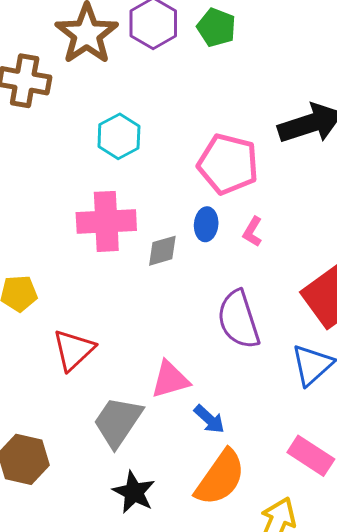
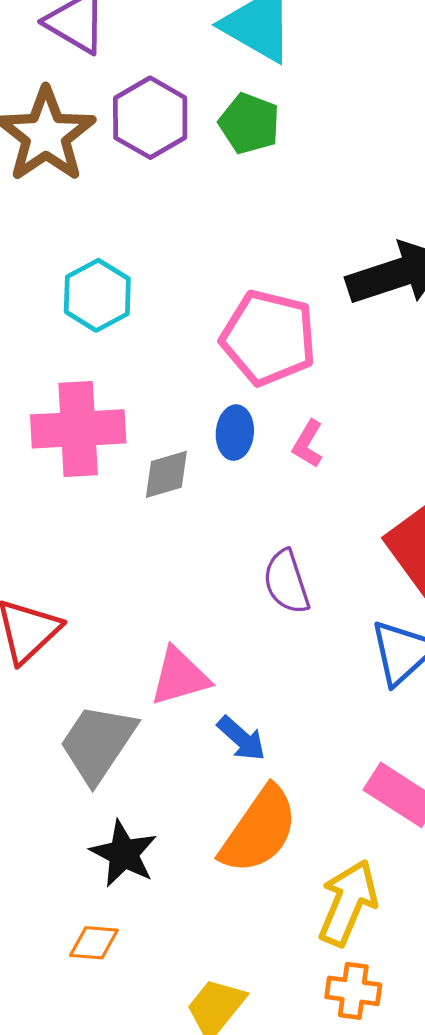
purple semicircle: (238, 320) -> (286, 582), size x0.7

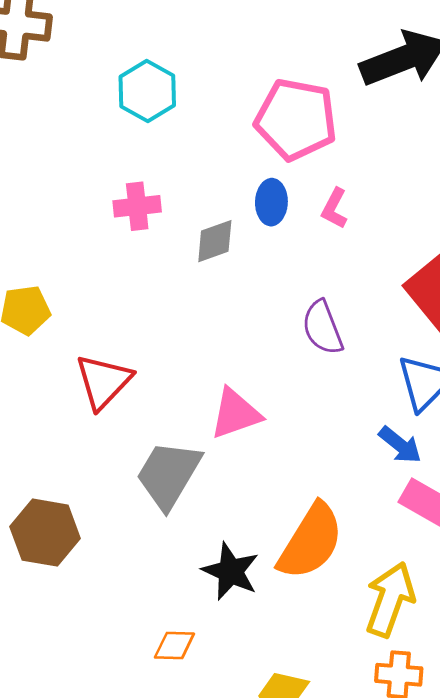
pink cross: (78, 429) -> (137, 206), size x0.6
blue arrow: (241, 739) -> (400, 445), moved
black star: (124, 854) -> (231, 571), moved

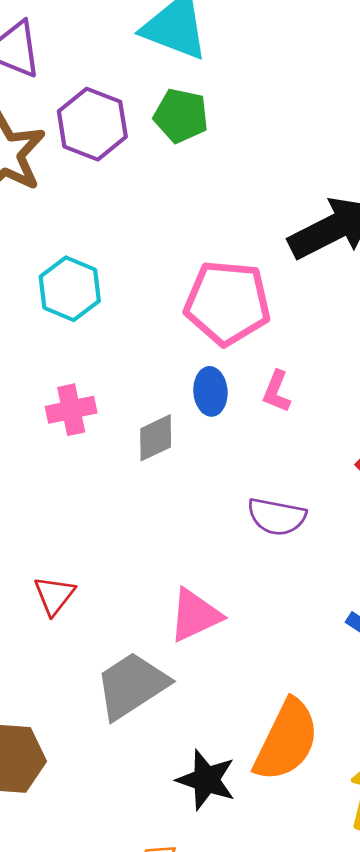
purple semicircle: (322, 328) -> (277, 517), turned -52
red triangle: (103, 381) -> (54, 595), size x0.7
gray trapezoid: (169, 475) -> (132, 685), turned 32

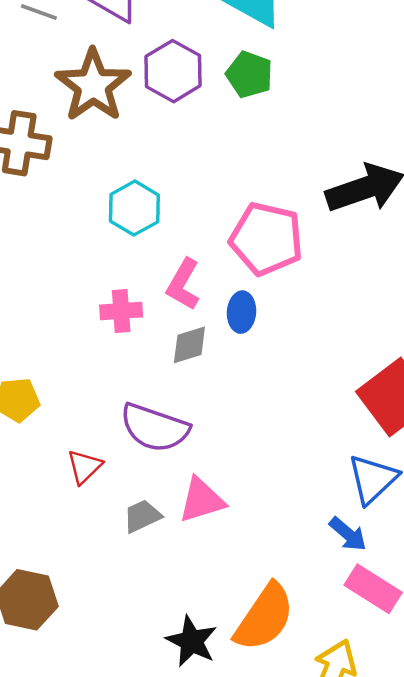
pink L-shape: (277, 391) -> (183, 284), moved, size x1.4
purple semicircle: (277, 517) -> (155, 428), moved, size x1.4
gray trapezoid: (132, 685) -> (142, 516), moved, size x0.6

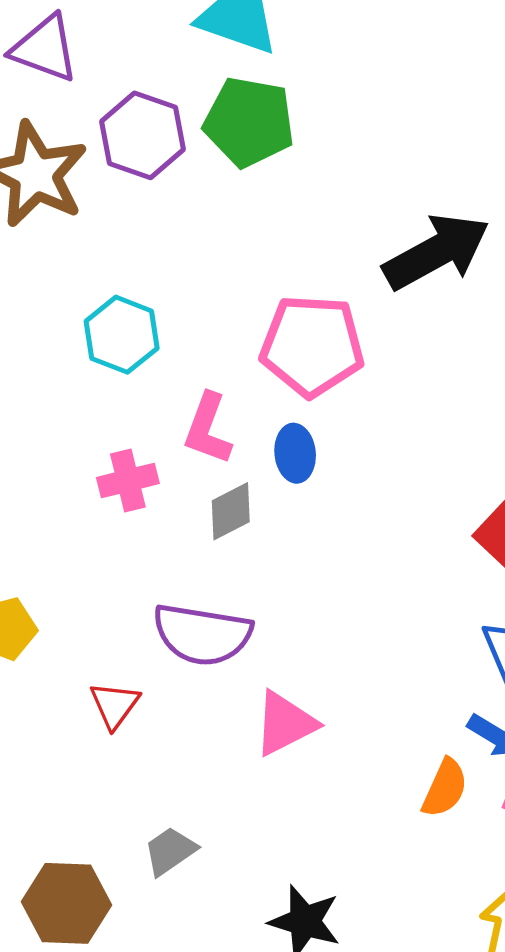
green pentagon: (249, 74) -> (249, 122), size x1.4
gray trapezoid: (142, 516) -> (170, 851), moved
orange semicircle: (264, 617) -> (445, 788), moved, size x0.6

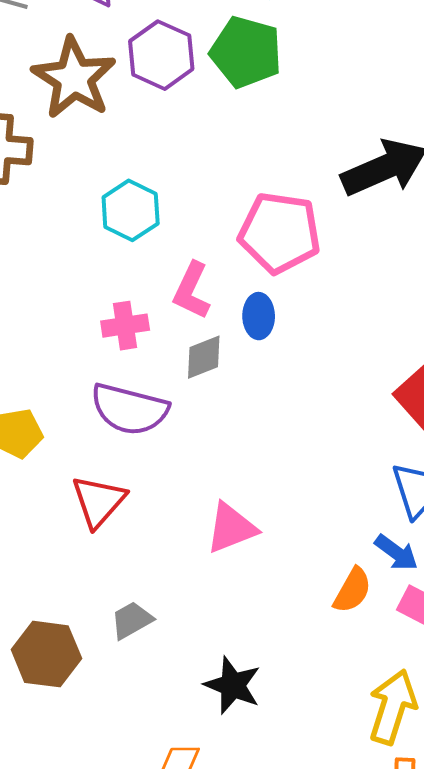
purple semicircle: (202, 634) -> (129, 409), moved
red triangle: (115, 705) -> (98, 501), size x1.4

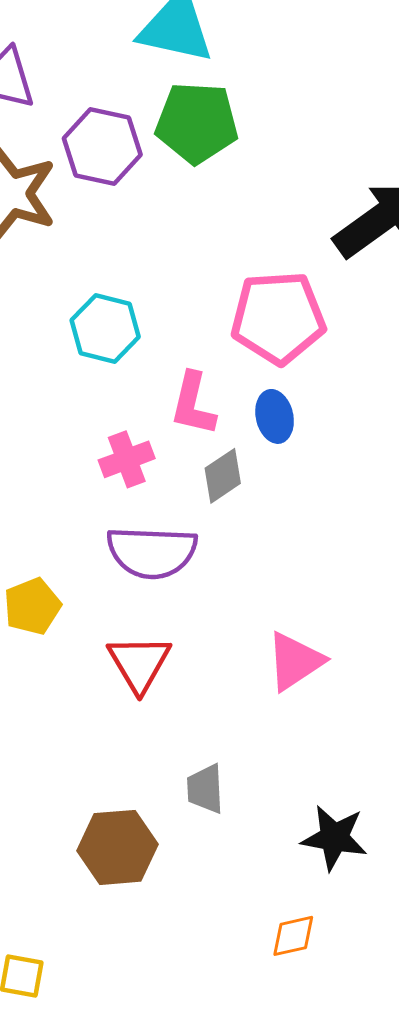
gray trapezoid: (132, 620) -> (205, 789), turned -51

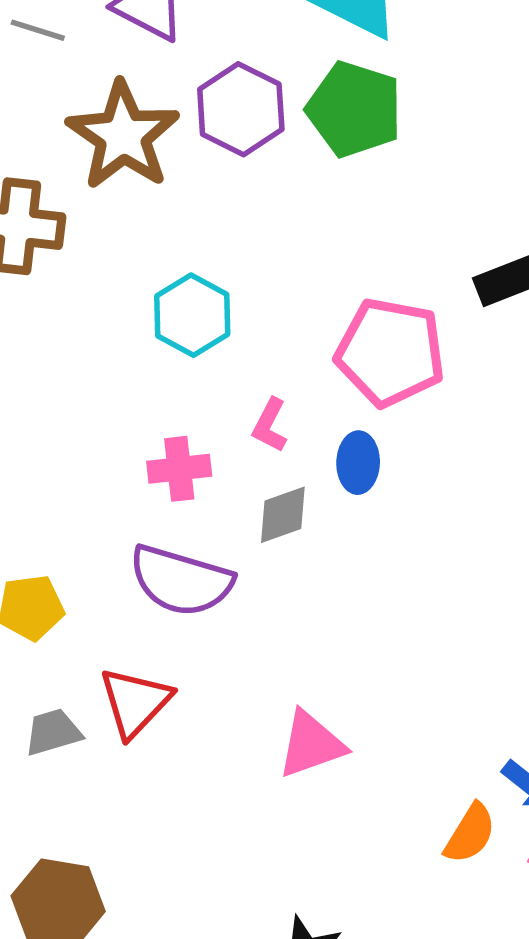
pink L-shape: (193, 404) -> (270, 425), size x0.7
gray trapezoid: (205, 789) -> (53, 732), moved, turned 62

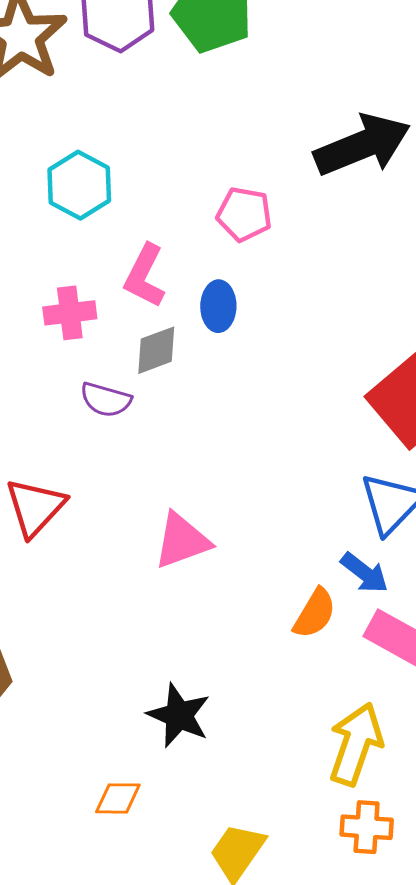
pink pentagon: (390, 352) -> (244, 214), size x0.6
pink L-shape: (270, 425) -> (145, 276), size x1.4
purple semicircle: (181, 581) -> (106, 400), moved, size x0.6

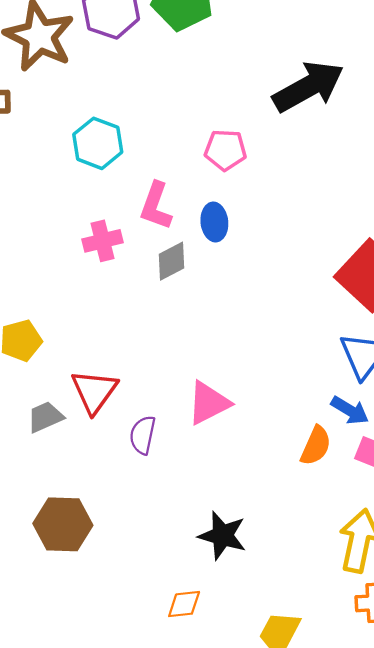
purple semicircle: (106, 400) -> (143, 435), moved, turned 93

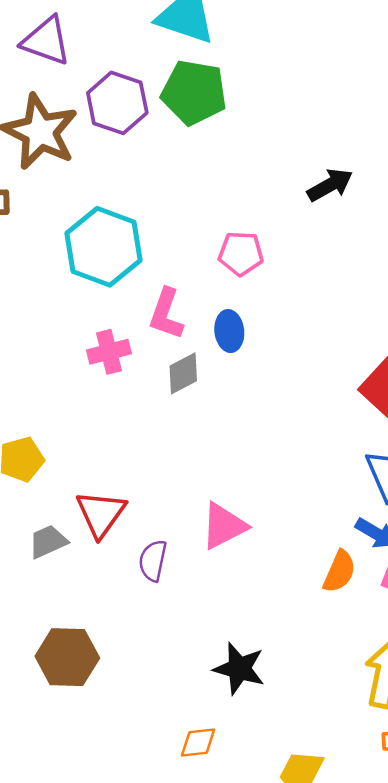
black arrow: (308, 87) -> (330, 185), size x0.6
cyan hexagon: (98, 143) -> (103, 247), size x1.4

